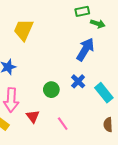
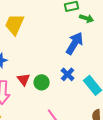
red triangle: (33, 116) -> (24, 79), moved

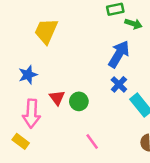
blue cross: (68, 74) -> (119, 84), moved

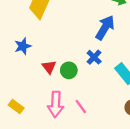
blue cross: (119, 84) -> (94, 57), moved
pink arrow: (32, 114) -> (56, 104), moved

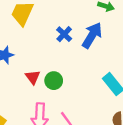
blue cross: (94, 57) -> (64, 34), moved

